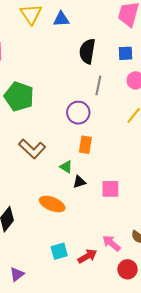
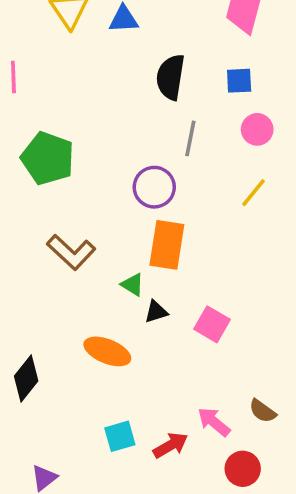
orange rectangle: (85, 145) -> (167, 245), size x1.5
pink square: (110, 189) -> (212, 324), turned 30

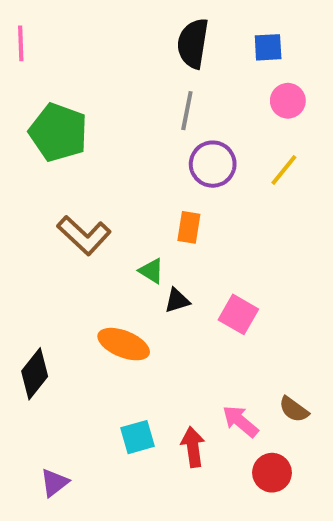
gray line: (190, 138) -> (187, 111), moved
purple circle: (154, 187) -> (213, 164), moved
orange rectangle: (167, 245) -> (189, 227), size x0.6
red arrow: (170, 445) -> (193, 447), turned -68

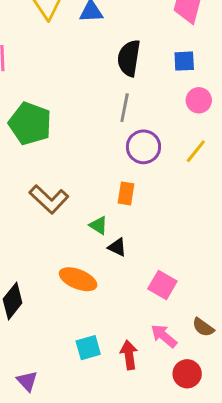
black triangle: (177, 301) -> (117, 247), turned 42
pink square: (238, 314) -> (162, 285), moved
purple triangle: (54, 483) -> (27, 381), turned -35

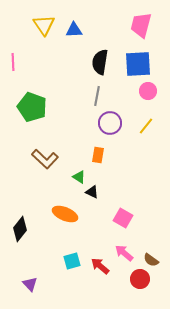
blue square: (184, 61) -> (138, 64), size x1.8
brown semicircle: (203, 327) -> (151, 260), moved
red arrow: (129, 355) -> (100, 266), turned -42

